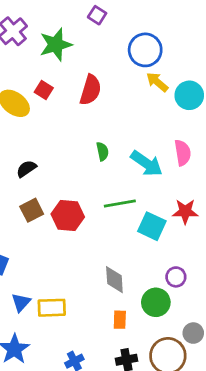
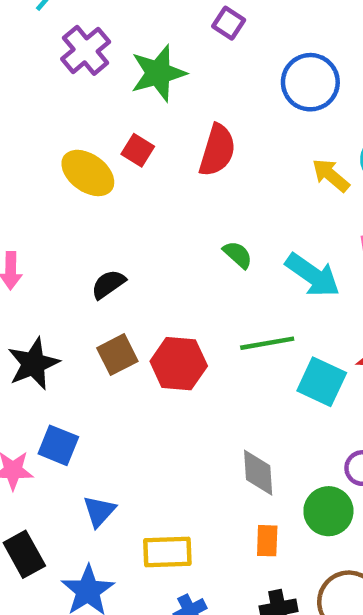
yellow arrow: (157, 82) -> (331, 175), moved
green semicircle: (102, 151) -> (238, 255), turned -36
yellow rectangle: (52, 308) -> (167, 552), moved

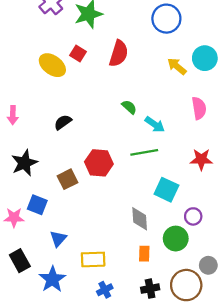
cyan arrow: (313, 275) -> (155, 124), moved, size x0.7
brown square: (117, 355) -> (67, 179), moved
cyan square: (322, 382) -> (166, 190), moved

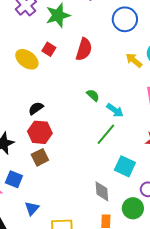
green line: (144, 152) -> (106, 134), turned -40
red hexagon: (99, 163) -> (40, 132), moved

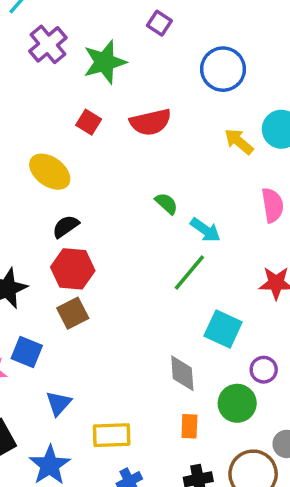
red semicircle: (84, 49) -> (151, 122), turned 60
yellow ellipse: (27, 59) -> (50, 172), moved

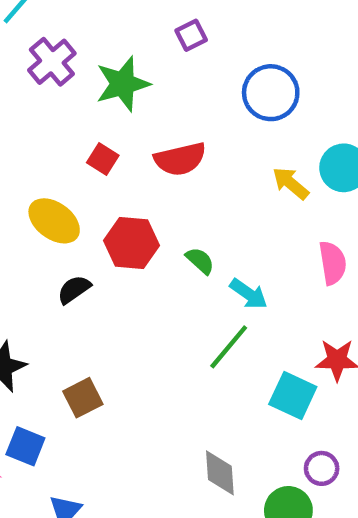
purple square: (159, 23) -> (191, 35), turned 30
red hexagon: (73, 269) -> (131, 243), moved
cyan square: (223, 329) -> (293, 396), moved

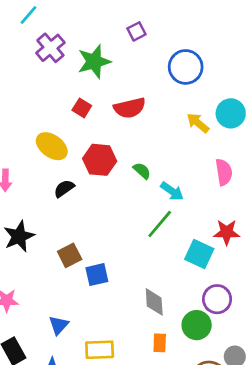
blue square: (25, 446) -> (97, 275), moved, turned -35
purple circle: (322, 468) -> (217, 299), size x1.4

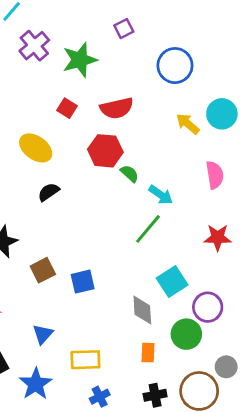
red hexagon: (100, 160) -> (105, 151), moved
cyan square: (199, 254) -> (172, 282), moved, turned 32
brown square: (70, 255) -> (43, 270), moved

